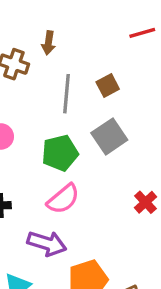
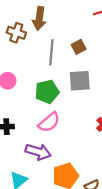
brown arrow: (48, 43) -> (39, 18), size x1.5
gray square: (109, 136) -> (80, 81), turned 30

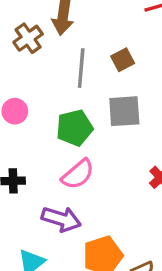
brown cross: (16, 33) -> (28, 38), turned 36

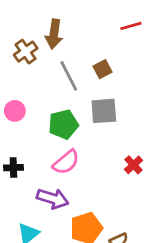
gray line: (81, 68) -> (69, 76), turned -32

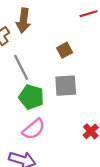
gray line: (69, 76) -> (21, 67), moved
green pentagon: (63, 124) -> (31, 97), turned 30

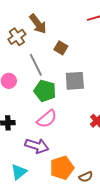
brown arrow: (23, 20) -> (38, 24), turned -45
brown square: (65, 50) -> (61, 48), moved, turned -32

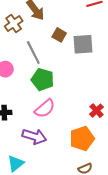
gray square: (75, 81) -> (83, 44), moved
orange pentagon: (62, 168) -> (82, 139), moved

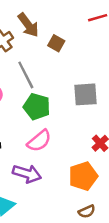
brown square: (59, 35) -> (56, 43), moved
gray square: (83, 44) -> (86, 94), moved

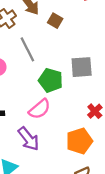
green pentagon: (37, 107) -> (51, 80), moved
purple arrow: (27, 174) -> (29, 139), turned 35

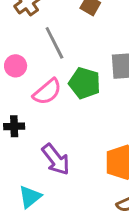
pink semicircle: (40, 109) -> (47, 92), moved

